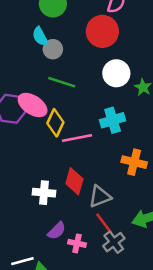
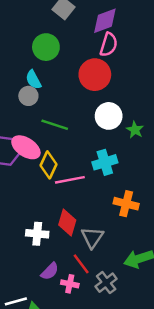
gray circle: (53, 49) -> (28, 96), moved
gray triangle: (100, 196) -> (92, 237), turned -35
red line: (104, 223) -> (81, 264), moved

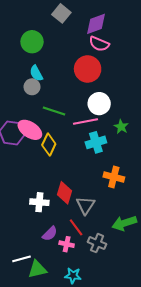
pink semicircle: (109, 45) -> (99, 44), turned 96
green circle: (46, 47) -> (32, 42), moved
green star: (135, 130) -> (121, 127), moved
pink line: (70, 180) -> (85, 121), moved
gray cross: (106, 283) -> (97, 243), turned -30

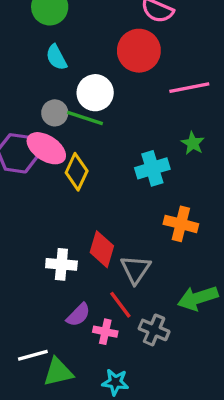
gray circle: (32, 87) -> (55, 113), moved
white circle: (99, 104) -> (95, 93), moved
pink line: (85, 121) -> (189, 88), moved

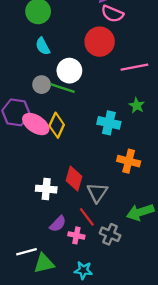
pink ellipse: (46, 148) -> (36, 124), moved
cyan cross: (152, 168) -> (109, 123), turned 30

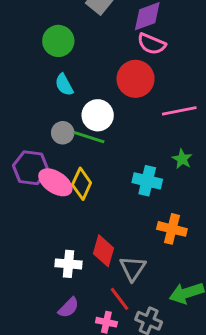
purple semicircle: (58, 224) -> (68, 308), moved

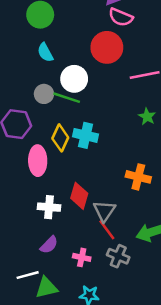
cyan cross: (147, 181) -> (85, 135), moved
pink ellipse: (55, 182) -> (38, 161), moved, turned 56
red line: (119, 299) -> (107, 230), moved

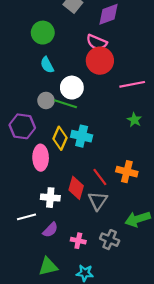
pink semicircle: (121, 17) -> (97, 42), moved
red line: (107, 230) -> (100, 177), moved
white line: (28, 275) -> (27, 217), moved

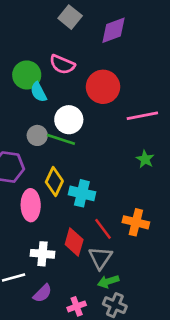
green circle: (43, 33) -> (27, 75), moved
pink semicircle: (97, 42) -> (62, 64), moved
cyan cross: (82, 136) -> (82, 193), moved
green arrow: (138, 219) -> (108, 281), moved, size x0.7
pink cross: (78, 241) -> (77, 306), turned -32

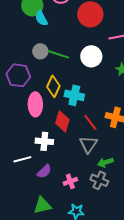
white circle: (69, 120) -> (91, 56), moved
red diamond: (74, 242) -> (62, 121), moved
green arrow: (108, 281) -> (105, 162), moved

